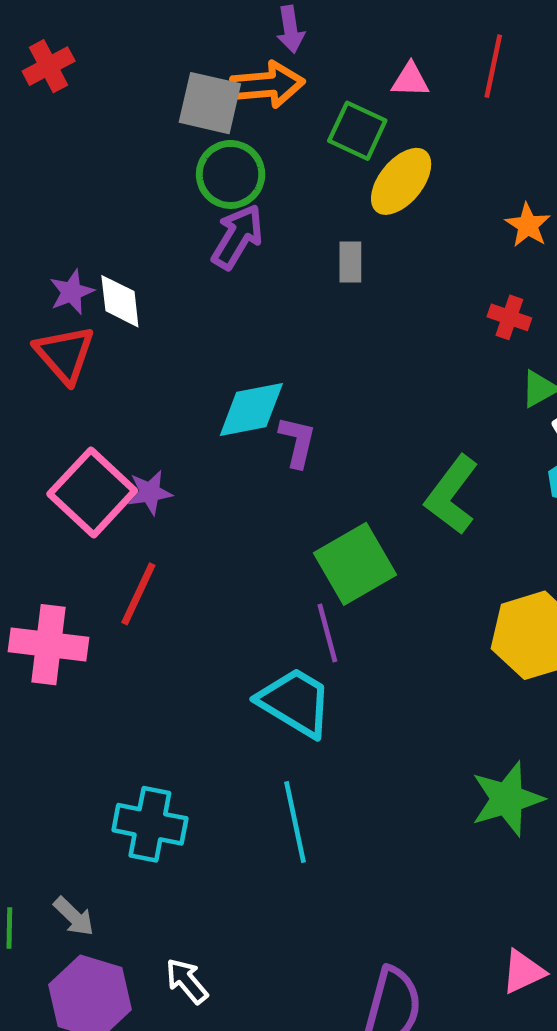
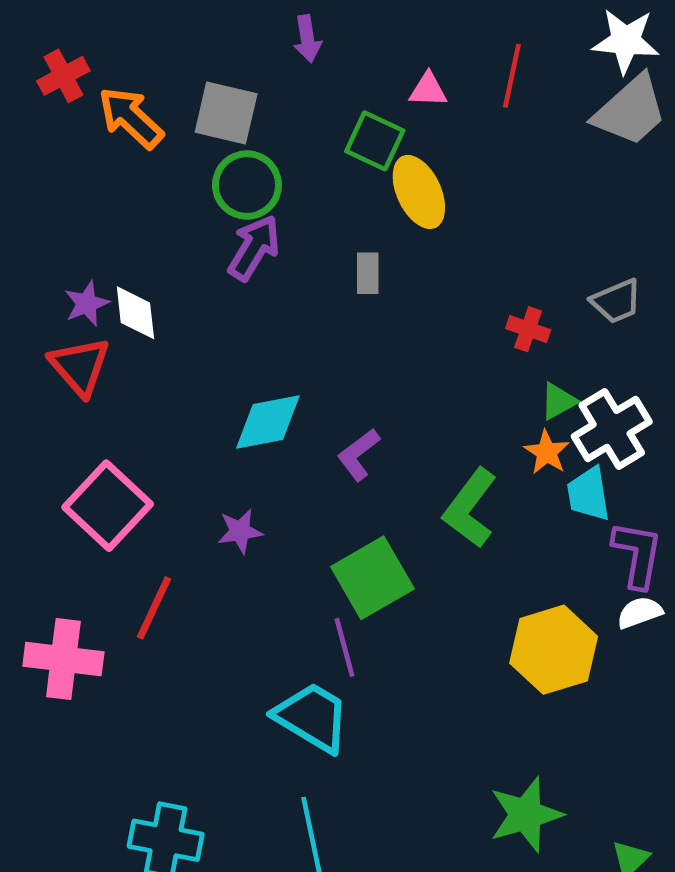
orange arrow: (267, 85) -> (131, 118), moved, turned -132
yellow ellipse: (401, 181) -> (419, 192), turned -64
orange star: (528, 225) -> (547, 452), moved
purple L-shape: (297, 442) -> (358, 455), moved, turned -140
purple star: (150, 492) -> (240, 531), moved

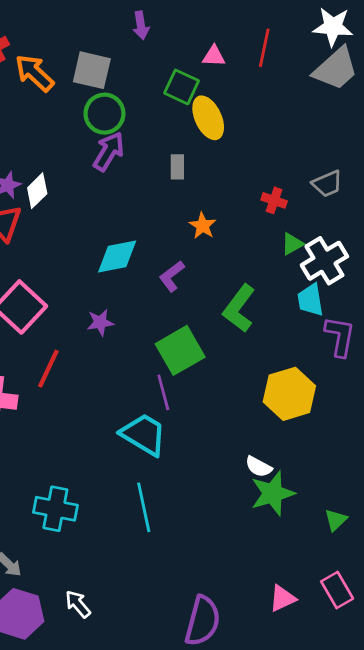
white diamond: (135, 313) -> (37, 191), turned 52
orange star: (547, 452) -> (203, 226), moved
white semicircle: (640, 613) -> (259, 467), moved, turned -132

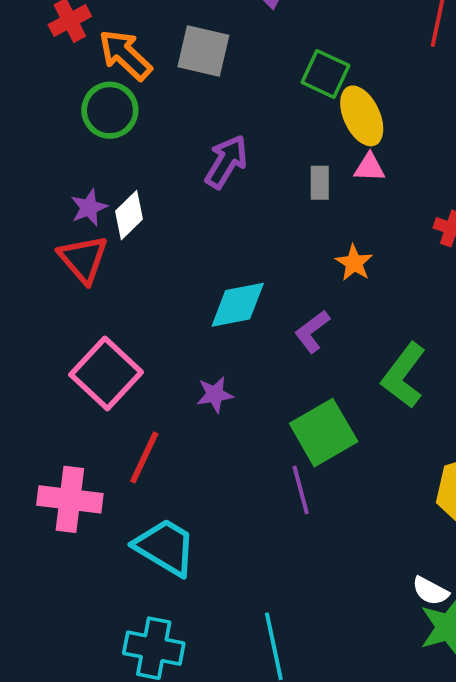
pink triangle: (214, 56) -> (369, 167), moved
green circle: (104, 114) -> (110, 110), moved
cyan trapezoid: (144, 434) -> (165, 547), moved

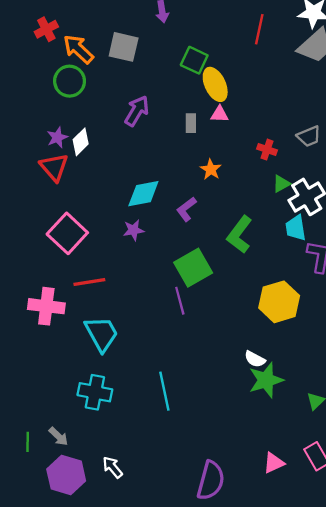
purple star: (215, 394) -> (133, 230), moved
red line: (144, 457) -> (89, 282), turned 56
cyan trapezoid: (165, 547) -> (102, 334), turned 30

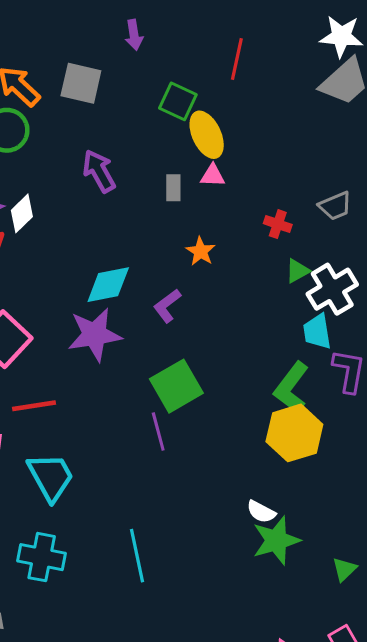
red line: (259, 29) -> (237, 59), moved
purple arrow: (137, 111) -> (99, 171), turned -60
purple star: (133, 230) -> (95, 335), size x1.8
green L-shape: (239, 234) -> (291, 388), moved

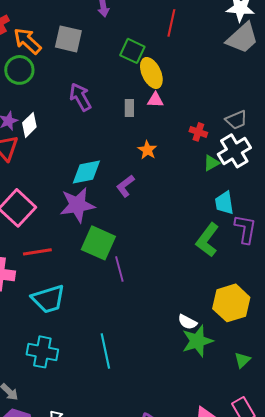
white cross: (332, 289) -> (234, 151), moved
green square: (176, 386) -> (98, 243), moved, turned -36
yellow hexagon: (294, 433) -> (231, 303), moved
cyan trapezoid: (51, 477) -> (48, 299), turned 102

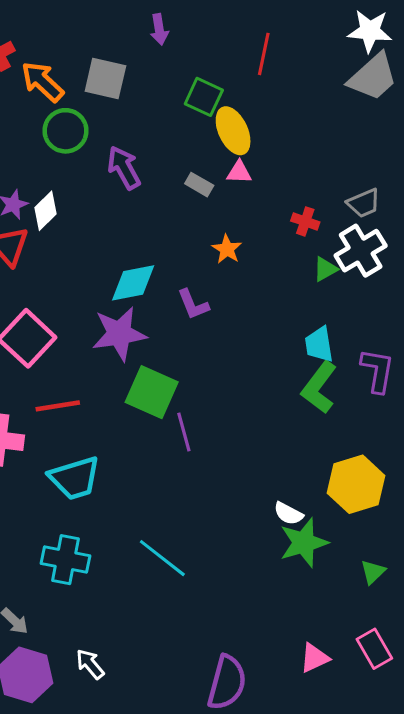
green circle: (19, 70) -> (65, 131), moved
gray rectangle: (129, 108) -> (199, 185), turned -60
purple L-shape: (125, 186) -> (193, 304), turned -75
cyan trapezoid: (224, 203) -> (319, 344), moved
cyan line: (105, 351) -> (162, 558), turned -40

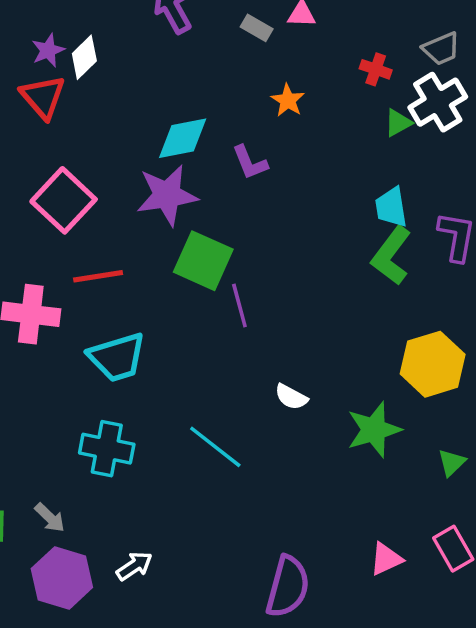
white semicircle: (288, 513) -> (291, 397), moved
white arrow: (90, 664) -> (134, 566), turned 96

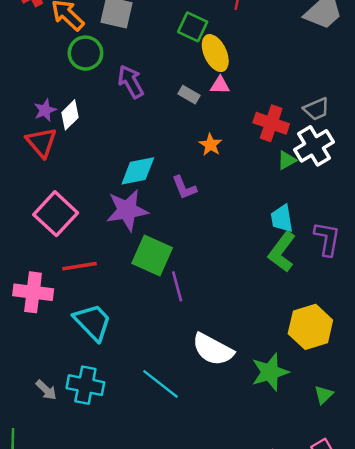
red cross: (376, 69) -> (271, 123), size x1.6
cyan trapezoid: (117, 357) -> (93, 322), turned -117
white semicircle: (291, 397) -> (213, 349), size x1.8
gray arrow: (50, 518) -> (46, 390), moved

